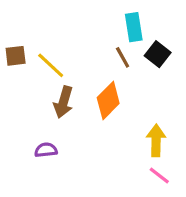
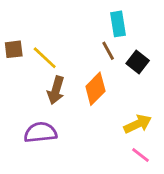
black square: (158, 54) -> (138, 62), moved
yellow arrow: (156, 140) -> (138, 124), turned 64
purple semicircle: (46, 150) -> (40, 132), size x1.6

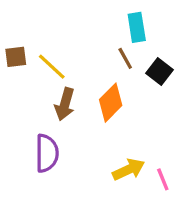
yellow arrow: (138, 124) -> (128, 170), moved
purple semicircle: (40, 132) -> (47, 153), turned 96
pink line: (140, 155) -> (163, 179), turned 30

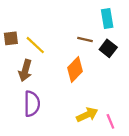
cyan rectangle: (137, 27) -> (107, 19), moved
brown line: (125, 58) -> (85, 40), turned -48
brown arrow: (65, 104) -> (25, 71), moved

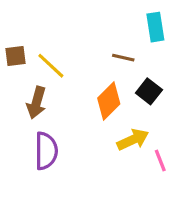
black square: (108, 48) -> (149, 91), moved
yellow arrow: (87, 115) -> (133, 140), moved
pink line: (110, 121) -> (160, 161), moved

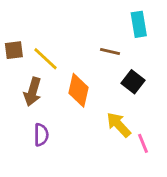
orange diamond: (109, 101) -> (78, 90), moved, turned -32
yellow arrow: (133, 140) -> (119, 125), turned -108
purple semicircle: (46, 151) -> (41, 135), size x0.7

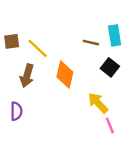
cyan rectangle: (139, 24) -> (115, 35), moved
purple semicircle: (41, 135) -> (16, 111), moved
pink line: (143, 143) -> (110, 125), moved

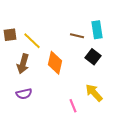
yellow arrow: (98, 103) -> (94, 93), moved
purple semicircle: (16, 111) -> (24, 94), moved, turned 77
pink line: (110, 125) -> (73, 106), moved

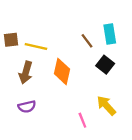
brown line: (77, 36) -> (87, 41), turned 40
yellow line: (32, 41) -> (36, 46), turned -30

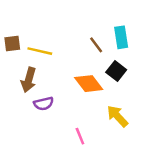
orange diamond: (62, 71) -> (89, 84), moved, turned -50
purple semicircle: (27, 107) -> (44, 104), moved
pink line: (82, 120) -> (80, 136), moved

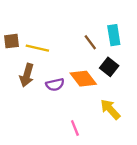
purple semicircle: (44, 104) -> (55, 85), moved

